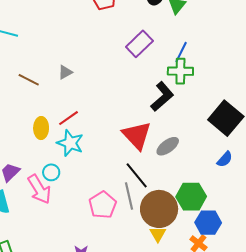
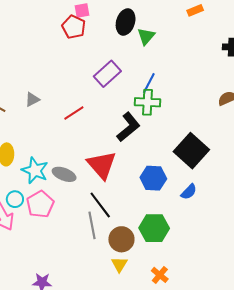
red line: (68, 118) -> (74, 113), moved
gray ellipse: (168, 146) -> (64, 174), moved, turned 55
pink pentagon: (103, 205) -> (40, 204), moved
brown circle: (159, 209) -> (121, 239), size x0.7
blue hexagon: (208, 223) -> (153, 178), moved

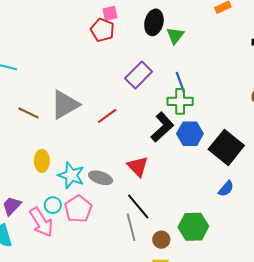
blue line: (149, 83) -> (180, 82), turned -45
gray triangle: (32, 99) -> (65, 105), size x2.0
red triangle: (102, 165) -> (138, 166), size x0.7
blue hexagon: (153, 178) -> (190, 134), moved
brown circle: (121, 239) -> (161, 240), size x0.7

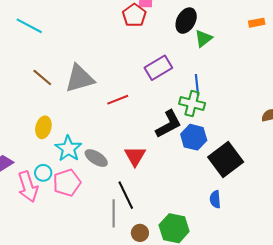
blue semicircle: (226, 189) -> (215, 199), turned 120

